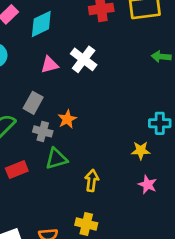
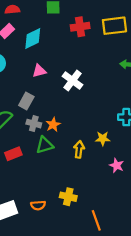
white cross: (84, 59) -> (73, 81), moved
orange star: (67, 119) -> (53, 125), moved
yellow star: (141, 151) -> (103, 139), moved
yellow arrow: (92, 180) -> (79, 149), moved

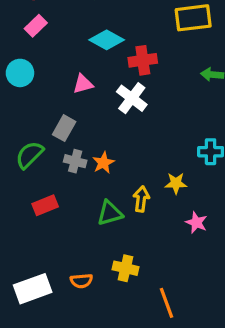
red cross: (80, 27) -> (143, 60), moved
cyan diamond: (33, 39) -> (107, 40), moved, turned 55
green triangle: (45, 145) -> (110, 213), moved

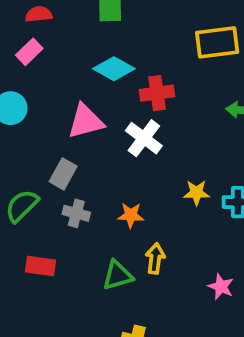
pink triangle: (83, 84) -> (86, 121), size x1.5
orange star: (103, 163) -> (131, 215), moved, turned 30
yellow star: (176, 183) -> (196, 193), moved
red rectangle: (45, 205) -> (41, 266), turned 30

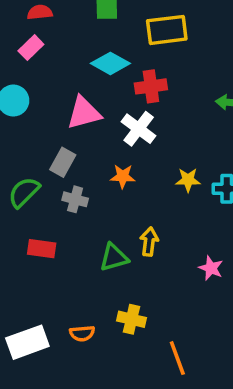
yellow rectangle: (217, 42) -> (167, 30), moved
orange star: (131, 215) -> (123, 176), moved

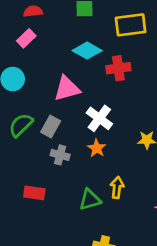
white cross: (139, 129) -> (99, 118), moved
orange star: (123, 176) -> (97, 148), moved, turned 30
green semicircle: (24, 192) -> (21, 125), moved

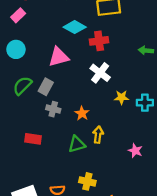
pink rectangle: (26, 38) -> (18, 15), moved
white cross: (99, 118) -> (100, 73), moved
orange star: (97, 148) -> (82, 113), moved

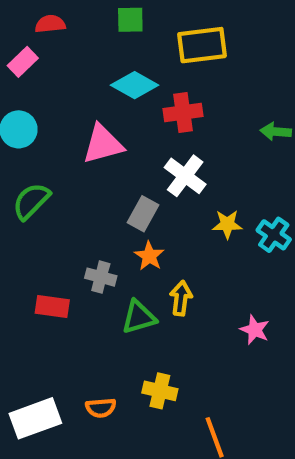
gray rectangle: (46, 87) -> (143, 214), moved
cyan cross: (145, 103) -> (274, 235), turned 35
gray cross: (53, 109) -> (101, 277), moved

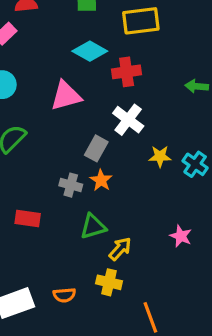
gray cross: (101, 277) -> (71, 185), moved
yellow arrow: (181, 298) -> (120, 249), moved, turned 35

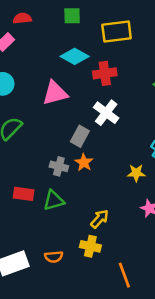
yellow star: (160, 156) -> (136, 173), moved
green triangle: (93, 227) -> (54, 200), moved

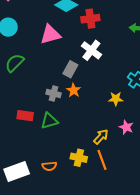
yellow arrow: (100, 219) -> (101, 137), moved
orange line: (124, 275) -> (102, 160), moved

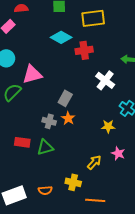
pink triangle: (50, 34) -> (32, 74), moved
white cross: (91, 50) -> (105, 80), moved
orange line: (102, 160) -> (95, 200), moved, turned -66

